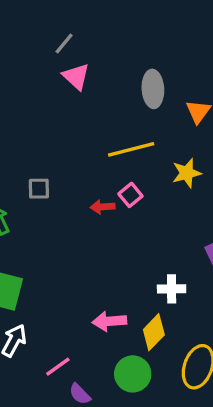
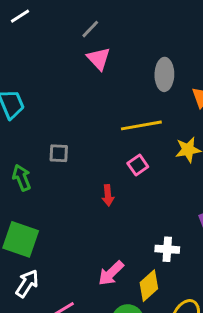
red arrow: (102, 207) -> (108, 195), moved, turned -96
pink arrow: (109, 321) -> (111, 273), turned -44

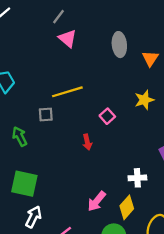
yellow line: (141, 125) -> (67, 92), moved

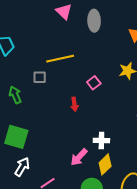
gray ellipse: (119, 45) -> (94, 21), moved
white cross: (137, 178) -> (101, 141), moved

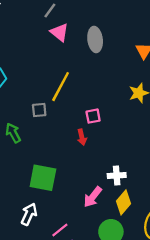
yellow line: (60, 59) -> (61, 87), turned -44
pink square: (94, 83) -> (93, 116), moved, turned 32
green square: (16, 137) -> (43, 178), moved

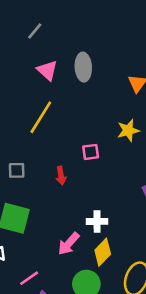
pink triangle: (60, 32) -> (47, 70), moved
gray square: (39, 110) -> (17, 170), moved
pink square: (93, 116) -> (91, 152), moved

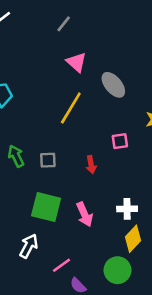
gray ellipse: (83, 67) -> (113, 85), moved, turned -36
pink arrow: (69, 244) -> (85, 214), moved, turned -65

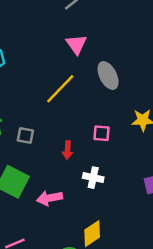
white cross: (127, 209) -> (93, 178), moved
pink arrow: (85, 214) -> (49, 198), turned 90

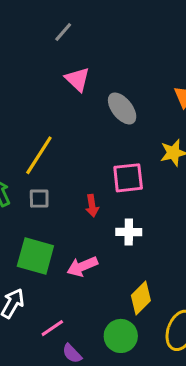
yellow line: (60, 89) -> (39, 155), moved
pink square: (102, 133) -> (128, 178), size x1.5

